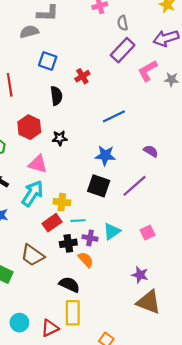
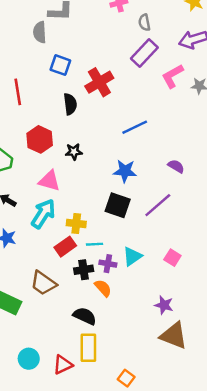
gray semicircle: (29, 32) -> (40, 32), turned -78
red cross: (82, 76) -> (99, 82), size x1.6
pink square: (148, 232) -> (172, 258), turned -32

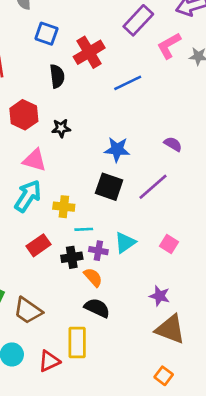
blue line: (135, 127) -> (128, 83), moved
red rectangle: (65, 247) -> (38, 245), moved
brown trapezoid: (43, 283) -> (28, 311), moved
black semicircle: (85, 316) -> (97, 308), moved
orange square: (126, 378) -> (164, 376), moved

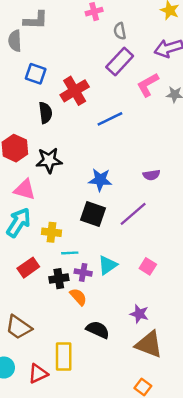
black star: (61, 128) -> (49, 160), size x1.5
purple semicircle: (173, 144) -> (151, 175), turned 140
black semicircle: (97, 308) -> (98, 330), moved

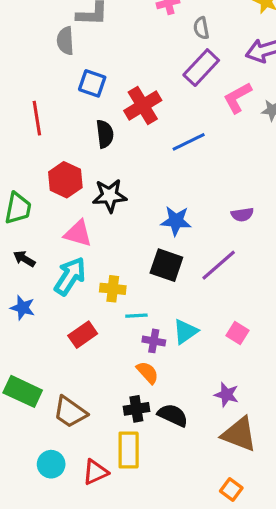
black cross: (59, 279) -> (136, 409), moved

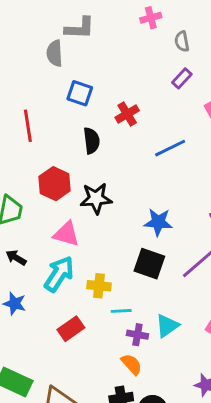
purple rectangle: (201, 68) -> (182, 78), size x0.6
red cross: (143, 105) -> (127, 114), size x0.7

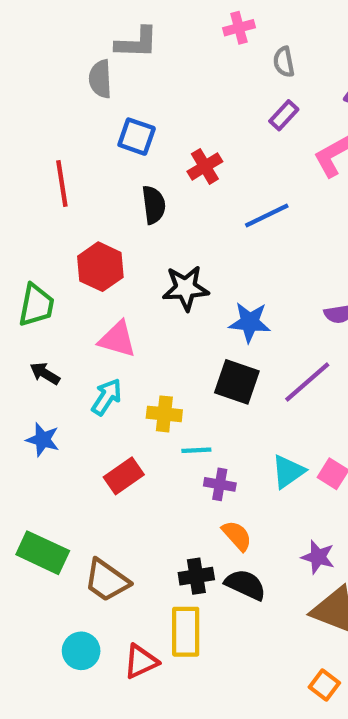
black star: (96, 198) -> (186, 288), moved
cyan arrow: (59, 274) -> (107, 397), size x0.7
cyan triangle: (167, 326) -> (288, 472), moved
orange semicircle: (132, 364) -> (237, 536), moved

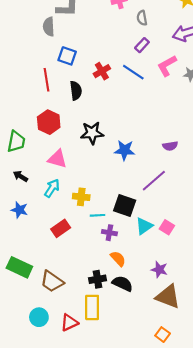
red line: (62, 184) -> (47, 80), moved
blue line: (267, 216) -> (133, 72), moved, turned 60
black square: (237, 382) -> (125, 206), moved

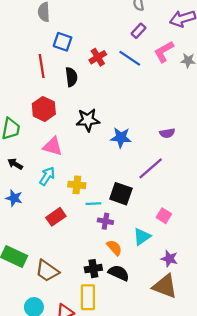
cyan triangle: (144, 226) -> (142, 237), moved
purple star: (159, 269) -> (169, 259), moved

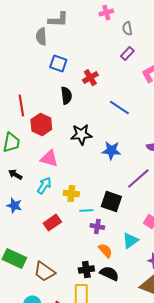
blue line: (130, 58) -> (119, 108), moved
red line: (42, 66) -> (21, 106), moved

